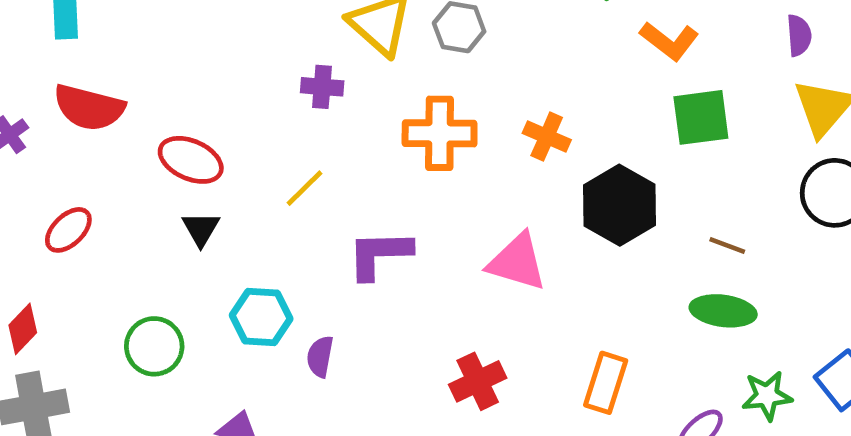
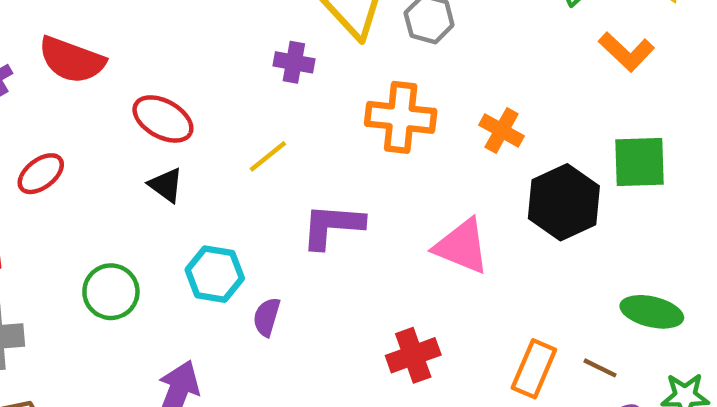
green square: (701, 117) -> (640, 162), moved
black triangle: (201, 229) -> (166, 185), turned -30
brown line: (727, 245) -> (600, 368), moved

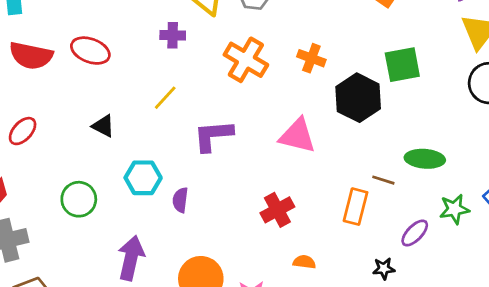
orange cross: (401, 117) -> (246, 60), turned 33
red ellipse: (163, 119) -> (90, 51), moved
brown line: (600, 368) -> (383, 180), moved

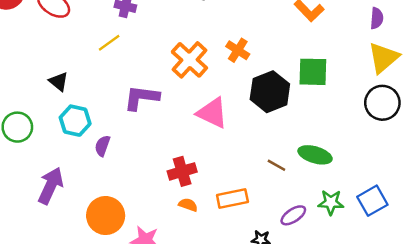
orange cross: (246, 60) -> (189, 60), moved
yellow line: (165, 98) -> (109, 43), moved
black triangle: (103, 126) -> (59, 82), moved
orange rectangle: (355, 207) -> (232, 198), moved, turned 52
orange semicircle: (304, 262) -> (188, 205), moved

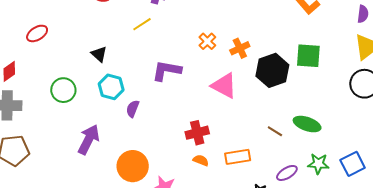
orange cross: (238, 50) -> (240, 48), moved, turned 30
orange cross: (189, 60) -> (207, 41), size x0.6

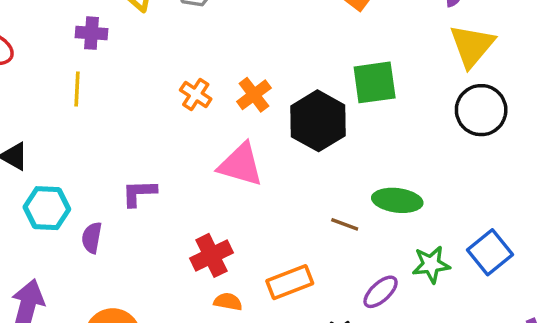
yellow line: (142, 24) -> (77, 89), turned -42
purple L-shape: (167, 71) -> (139, 193), moved, size x0.7

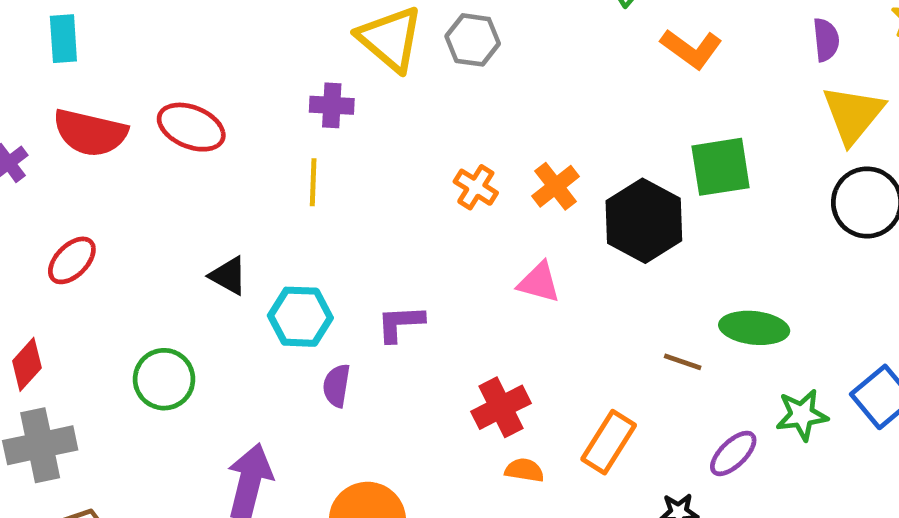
pink triangle: (241, 165) -> (539, 282), size x0.7
cyan hexagon: (47, 208) -> (300, 317), moved
orange rectangle: (290, 282) -> (609, 442), turned -36

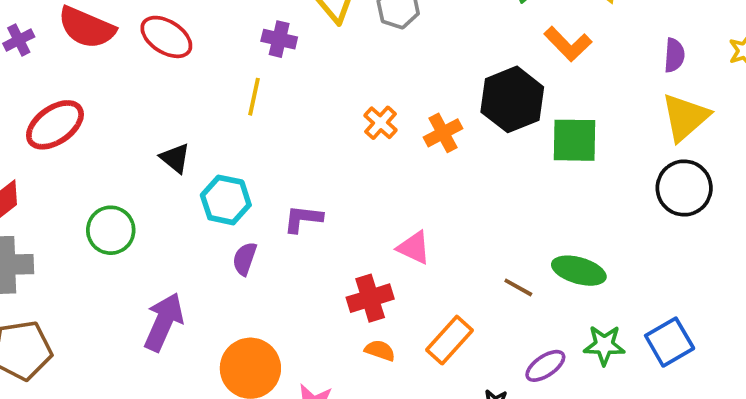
black hexagon: (644, 221) -> (512, 99), moved
red ellipse: (72, 260) -> (55, 125), size x1.4
pink triangle: (539, 282) -> (414, 248), moved

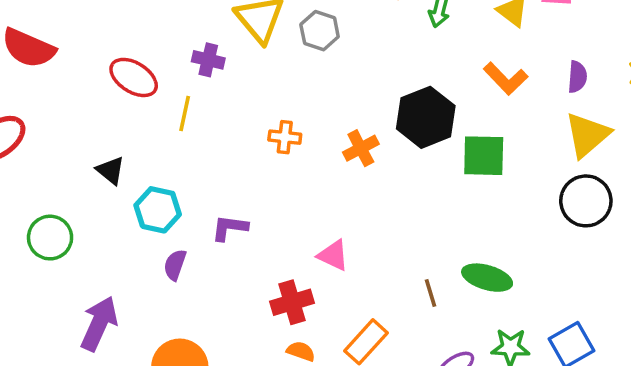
red ellipse: (166, 37) -> (134, 77), moved
orange L-shape: (568, 44) -> (506, 79), moved
orange cross: (381, 123) -> (285, 137), moved, turned -36
brown line: (518, 287) -> (430, 293), turned 44

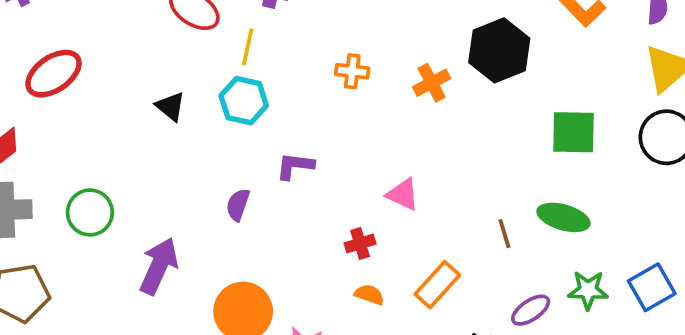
green square: (484, 156) -> (573, 132), moved
cyan hexagon: (158, 210) -> (244, 101), moved
green circle: (50, 238) -> (90, 212), moved
red cross: (292, 302) -> (360, 244), size x0.7

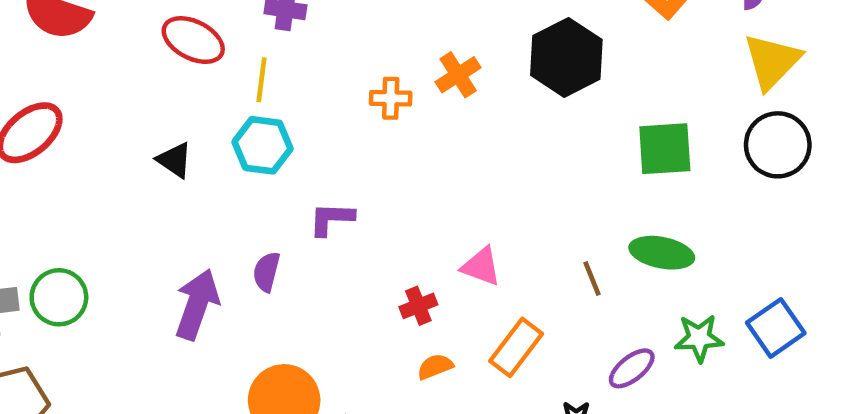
orange cross: (432, 83) -> (458, 75), moved
pink triangle: (403, 194) -> (481, 267), moved
green circle: (90, 212) -> (59, 297), moved
purple arrow: (159, 266) -> (197, 304), moved
orange semicircle: (369, 295) -> (435, 367), turned -36

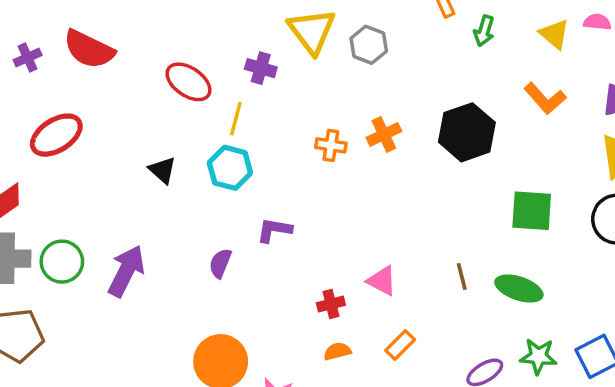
brown line: (592, 279) -> (462, 277), moved
purple arrow: (197, 304) -> (126, 271), moved
orange rectangle: (516, 347) -> (400, 345), size x0.7

